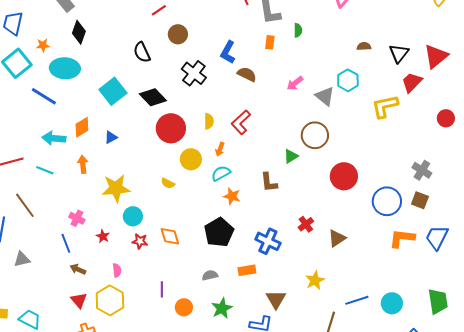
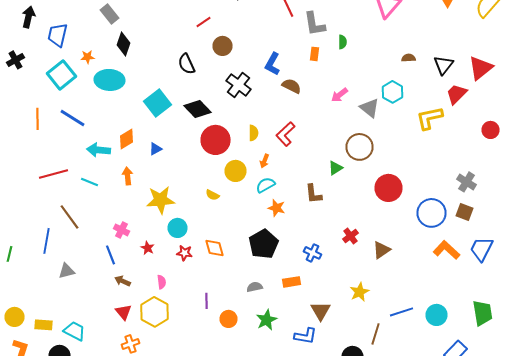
blue line: (44, 96) -> (72, 118), moved
orange L-shape: (402, 238) -> (446, 250), turned 36
blue cross: (268, 241) -> (312, 253), size x0.7

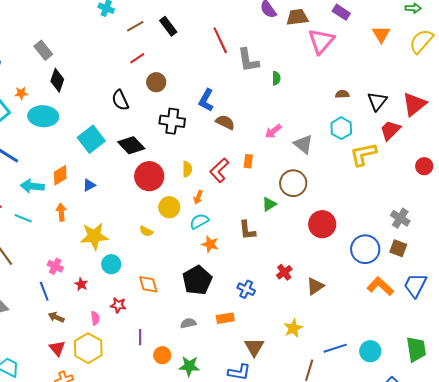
orange rectangle: (314, 54) -> (248, 161), moved
black cross: (238, 85) -> (172, 121), turned -30
cyan hexagon: (392, 92) -> (341, 128), moved
red star: (184, 253) -> (118, 305), moved
green star: (266, 320) -> (189, 366), moved, turned 30

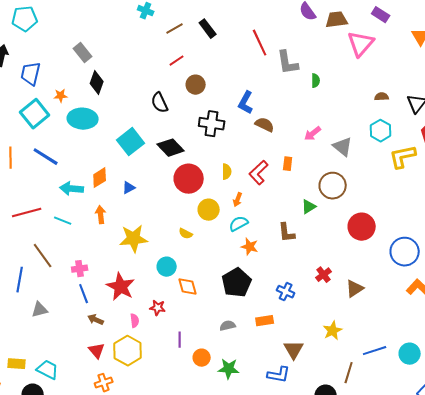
cyan circle: (111, 264) -> (167, 267), moved
pink cross: (55, 266) -> (80, 269), moved, turned -35
red star: (81, 284) -> (121, 287), size x2.0

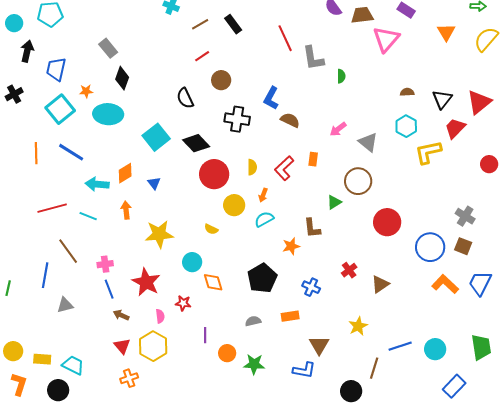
blue triangle: (129, 188) -> (154, 183), turned -40
orange star: (250, 247) -> (291, 246), moved, turned -30

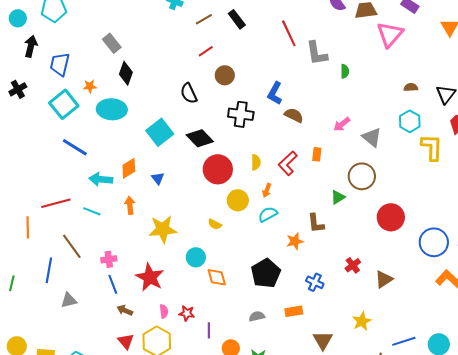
yellow L-shape: (428, 152) -> (432, 147), turned 104
orange line: (36, 153) -> (28, 227), moved
red star: (183, 303) -> (187, 313), moved

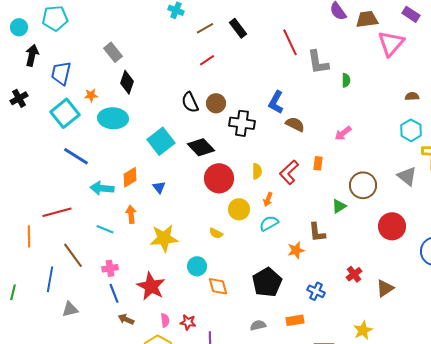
brown circle: (225, 75) -> (216, 103), moved
gray triangle: (372, 137) -> (407, 176), moved
cyan line: (92, 211) -> (105, 229), moved

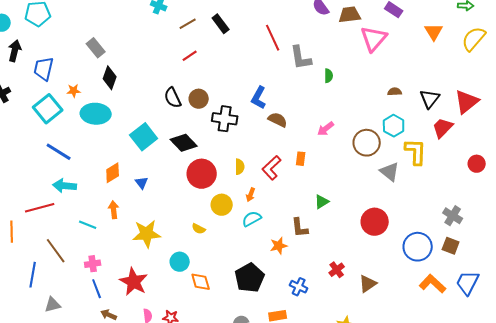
brown circle: (363, 185) -> (367, 143), moved
cyan arrow: (102, 188) -> (65, 186), moved

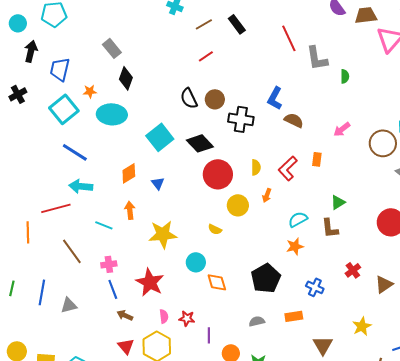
cyan semicircle: (252, 219) -> (298, 219), moved
brown L-shape: (300, 228) -> (330, 228), moved
blue line: (33, 275) -> (42, 292), moved

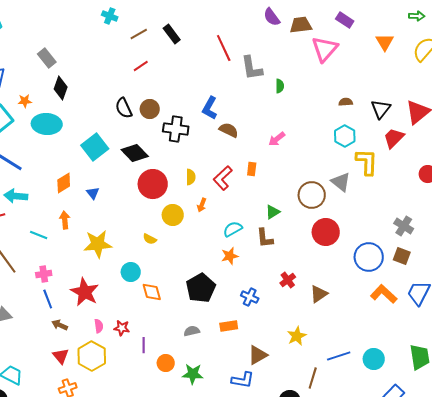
brown circle: (383, 143) -> (312, 195), moved
brown triangle: (323, 345) -> (258, 355), turned 30

